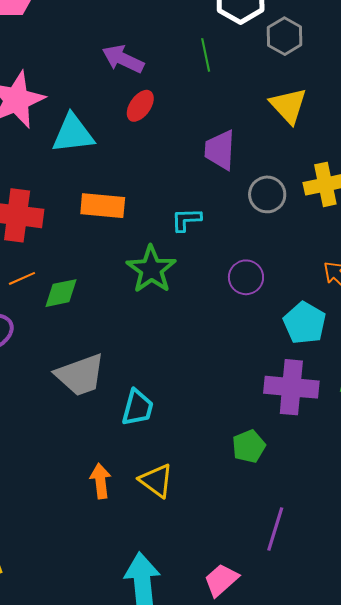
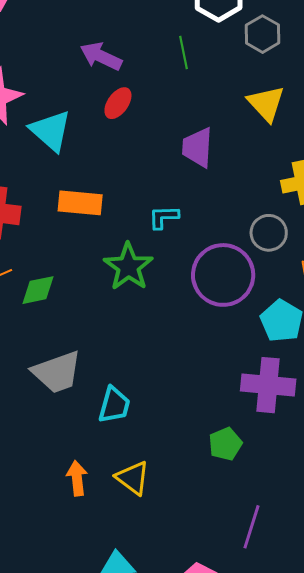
cyan triangle: (73, 134) -> (51, 131), turned 48
gray circle: (267, 194) -> (269, 233), moved
purple circle: (246, 277) -> (223, 275), size x1.8

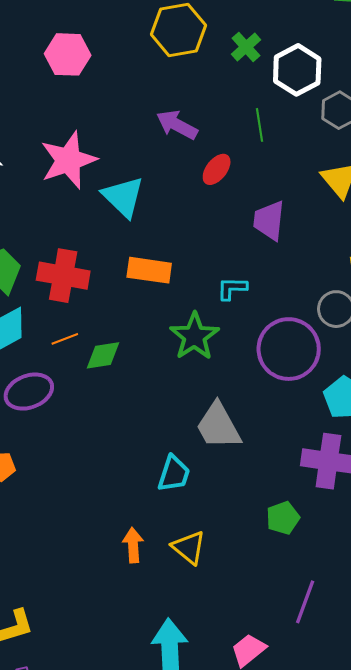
red ellipse: (118, 103) -> (217, 169), moved
gray trapezoid: (57, 372) -> (218, 426), moved, turned 78

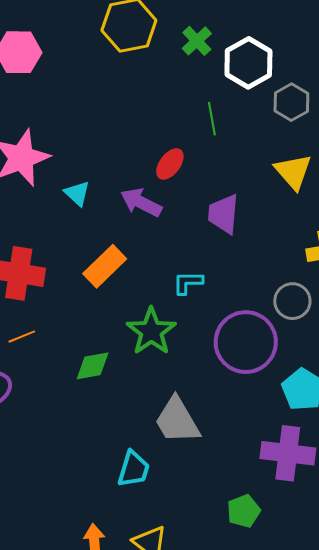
purple arrow: (177, 125) -> (141, 202), moved
cyan triangle: (123, 197) -> (77, 193), size x0.6
orange rectangle: (149, 270) -> (105, 266), turned -51
green diamond: (103, 355) -> (93, 366), moved

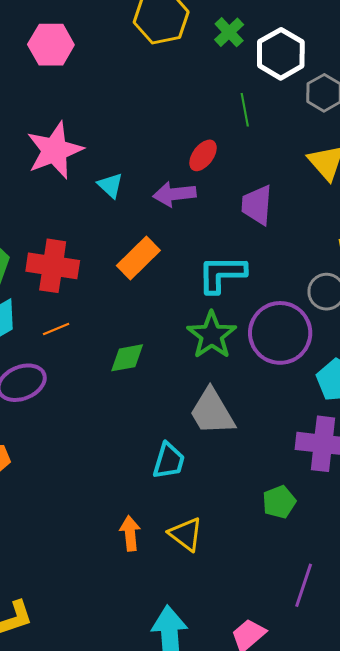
purple arrow: (141, 202) -> (174, 194), turned -33
cyan L-shape: (188, 283) -> (222, 274), size x1.6
green star: (151, 331) -> (212, 335), moved

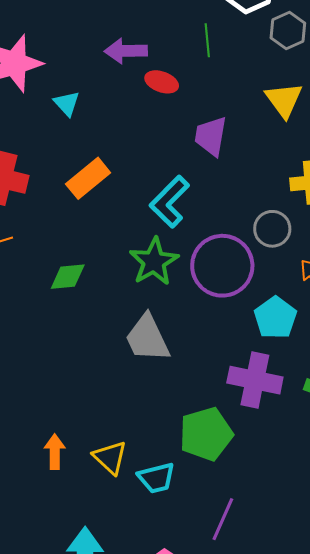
red ellipse: (203, 155) -> (162, 82), turned 68
purple arrow: (174, 194) -> (126, 51), moved
cyan L-shape: (222, 274) -> (170, 202), turned -50
cyan trapezoid: (169, 461) -> (156, 478), moved, turned 54
green pentagon: (279, 502) -> (206, 434), size x1.6

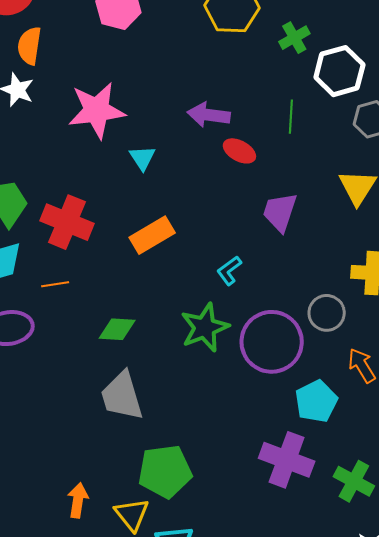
cyan L-shape: (170, 202) -> (229, 271), size x0.6
gray trapezoid: (147, 338) -> (122, 396), moved
green pentagon: (206, 434) -> (165, 471), moved

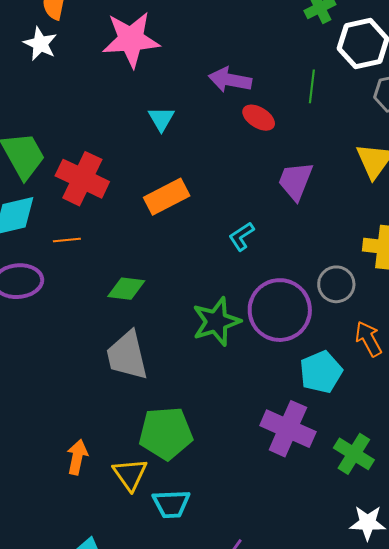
pink star: (97, 110) -> (131, 39), moved
green star: (205, 327) -> (216, 322), moved

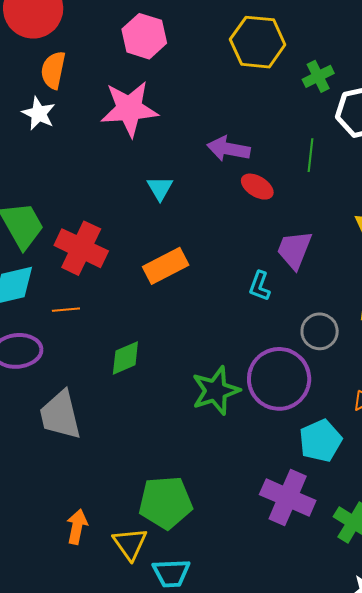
cyan L-shape: (241, 236) -> (260, 286), moved, turned -36
gray circle: (336, 284) -> (320, 331), moved
green diamond: (126, 289) -> (125, 358), turned -30
gray trapezoid: (127, 355) -> (60, 415), moved

